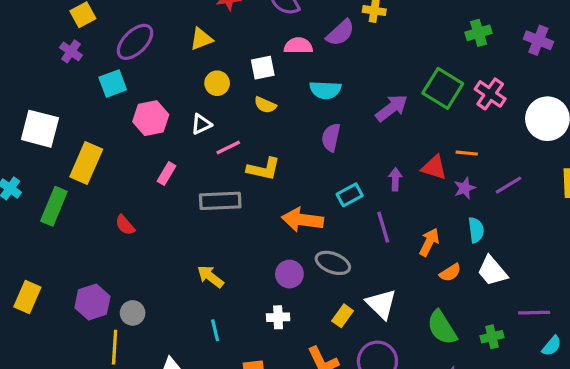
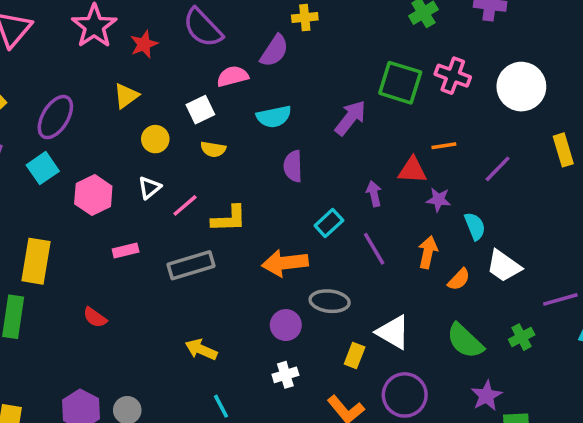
pink rectangle: (167, 174) -> (126, 250), turned 60
purple star: (465, 188) -> (439, 200), moved, turned -30

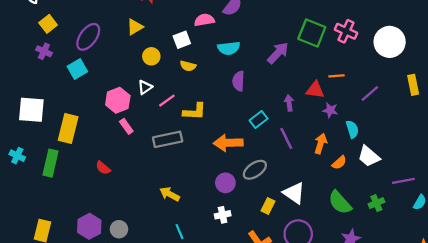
pink hexagon: (93, 195) -> (118, 100), moved
pink rectangle: (126, 250) -> (126, 126), turned 63
gray ellipse: (330, 301) -> (255, 170), turned -45

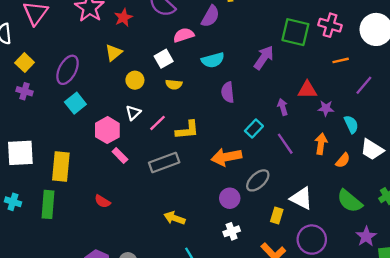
cyan square: (77, 69) -> (75, 103), moved
orange line: (337, 76) -> (341, 60), moved

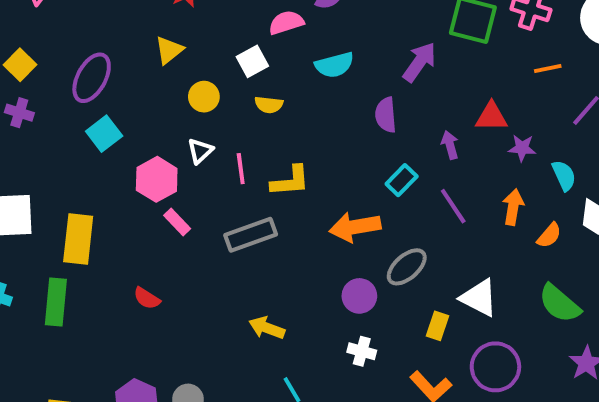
purple semicircle: (228, 92) -> (386, 115), moved
pink line: (158, 123) -> (241, 169), turned -54
white cross: (232, 231) -> (362, 351), turned 35

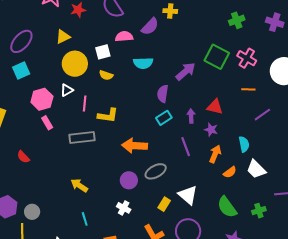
yellow circle: (204, 97) -> (75, 64), size x1.6
purple star: (522, 148) -> (211, 130), moved
cyan rectangle: (402, 180) -> (164, 118), moved

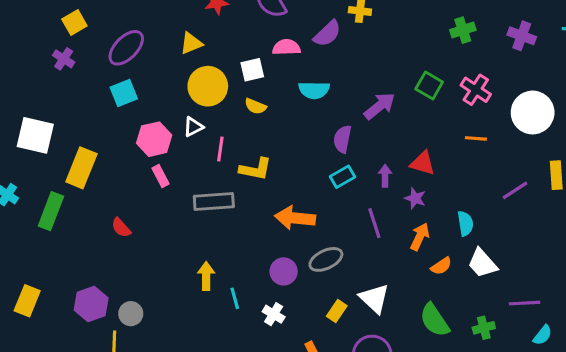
green square: (217, 57) -> (429, 86), size x0.7
purple line: (262, 115) -> (515, 190), moved
yellow arrow: (79, 185) -> (206, 276), turned 54
cyan line: (85, 219) -> (235, 298), moved

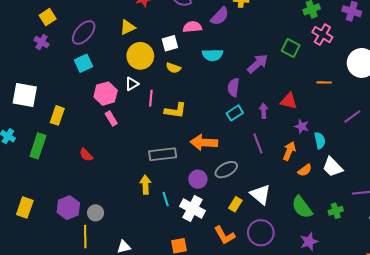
pink cross: (476, 90) -> (322, 35), moved
yellow rectangle: (81, 168) -> (57, 115), size x0.7
purple star: (415, 198) -> (302, 126), moved
gray rectangle: (214, 202) -> (163, 154), moved
white cross: (274, 314) -> (193, 208), size x1.6

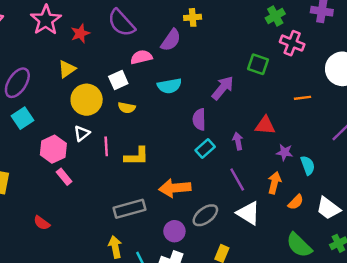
white trapezoid: (333, 167) -> (328, 208), moved
white triangle: (260, 194) -> (248, 213), moved

